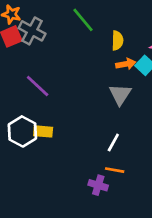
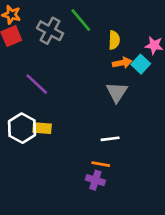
gray cross: (32, 31) -> (50, 31), moved
white line: (113, 142) -> (110, 139), turned 54
orange line: (115, 170) -> (101, 164), moved

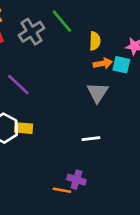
gray cross: (50, 31) -> (31, 32), turned 30
cyan square: (141, 64) -> (121, 65), turned -30
orange line: (101, 164) -> (62, 190), moved

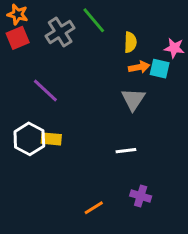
purple cross: (76, 180) -> (141, 196), moved
orange line: (62, 190) -> (94, 208), turned -42

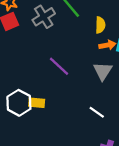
purple line: (45, 91) -> (59, 66), moved
white line: (126, 151) -> (97, 112), turned 42

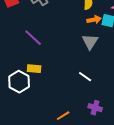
purple line: (59, 66) -> (33, 38), moved
white hexagon: (19, 103) -> (19, 82), moved

